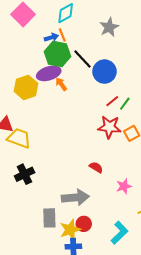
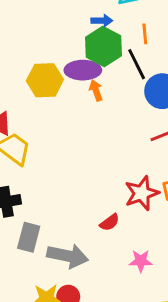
orange line: (62, 35) -> (145, 34), moved
red star: (109, 127) -> (142, 193), moved, turned 30
red semicircle: (96, 167) -> (110, 222), turned 96
gray rectangle: (49, 218) -> (29, 237), moved

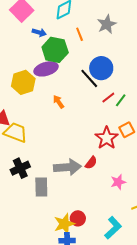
blue arrow: (102, 21) -> (39, 32), moved, turned 32
black line: (137, 64) -> (89, 78), moved
orange arrow: (96, 90) -> (59, 102), moved
gray arrow: (68, 256) -> (67, 167), moved

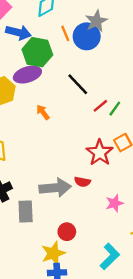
blue arrow: (39, 32) -> (18, 32), size x1.5
blue circle: (101, 68) -> (87, 36), moved
red semicircle: (91, 163) -> (82, 182), turned 64
red circle: (78, 218) -> (67, 232), moved

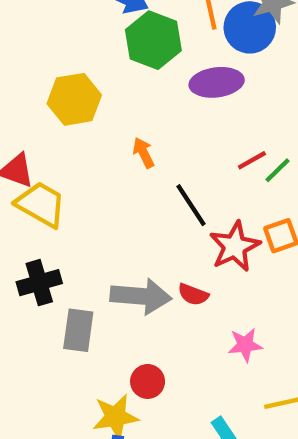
purple ellipse: (27, 75) -> (217, 82), moved
black line: (78, 84) -> (191, 205), moved

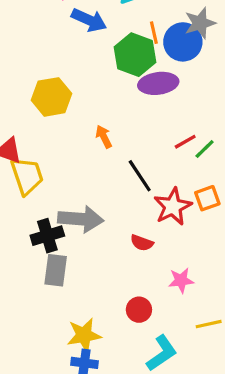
green hexagon: (153, 40) -> (135, 55), moved
yellow trapezoid: (41, 204) -> (27, 176), turned 42
black cross: (39, 283) -> (47, 236), moved
gray arrow: (141, 296) -> (81, 219), moved
red circle: (148, 381) -> (139, 310), moved

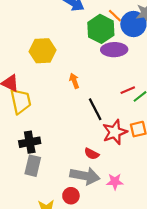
orange line: (154, 33) -> (115, 16), turned -40
gray arrow: (81, 219) -> (85, 176), moved
red circle: (139, 310) -> (71, 196), moved

